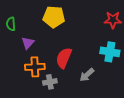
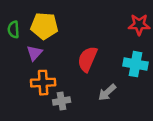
yellow pentagon: (54, 17) -> (44, 26), moved
red semicircle: (64, 58) -> (87, 59), moved

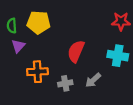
purple triangle: (34, 53) -> (18, 46), moved
gray cross: (62, 101) -> (65, 83), moved

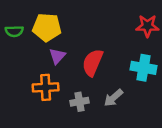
green semicircle: (12, 26) -> (14, 31), turned -88
purple triangle: (18, 46) -> (57, 56), moved

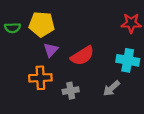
red semicircle: (93, 63) -> (82, 56), turned -145
gray arrow: (113, 98) -> (111, 88), moved

